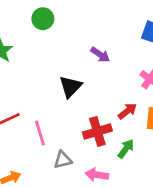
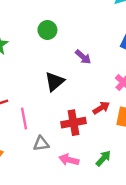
green circle: (43, 19) -> (47, 30), moved
green arrow: (126, 149) -> (103, 158), moved

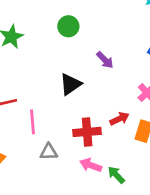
green arrow: (103, 158) -> (116, 175), turned -91
pink arrow: (69, 160) -> (91, 165), moved

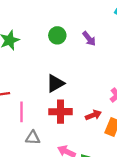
purple arrow: (105, 60) -> (89, 39), moved
red cross: (87, 132) -> (61, 112), moved

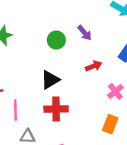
green circle: (57, 35) -> (56, 40), moved
red arrow: (93, 115) -> (94, 66), moved

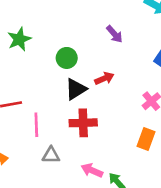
green circle: (56, 40) -> (67, 58), moved
red arrow: (94, 66) -> (104, 78), moved

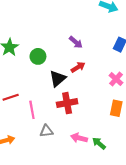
purple arrow: (114, 34) -> (76, 42), moved
green circle: (67, 58) -> (38, 56), moved

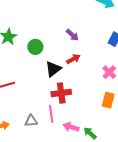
pink line: (32, 110) -> (51, 114), moved
gray triangle: (46, 131) -> (31, 121), moved

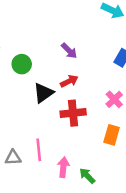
red cross: (61, 93) -> (73, 113), moved
pink arrow: (71, 127) -> (63, 167), turned 77

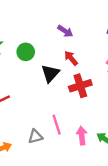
red arrow: (69, 81) -> (71, 58), turned -91

